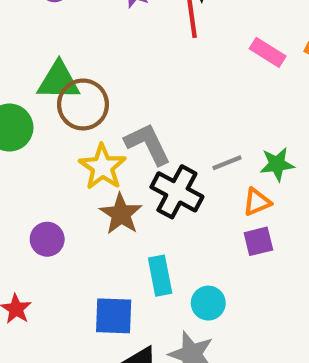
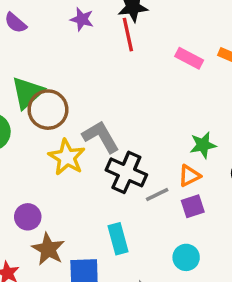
green triangle: (59, 81) -> (28, 93), turned -39
gray line: (227, 163) -> (157, 194), moved
brown star: (121, 214) -> (48, 249), moved
cyan circle: (208, 303) -> (186, 257), moved

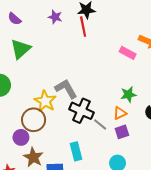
pink rectangle: (189, 58) -> (128, 53), moved
green triangle: (28, 93) -> (21, 49), moved
brown circle: (48, 110) -> (34, 120), moved
gray line: (157, 194) -> (100, 124), turned 64

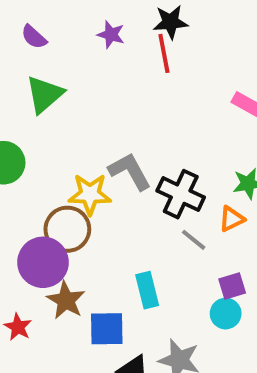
yellow star: (45, 101) -> (90, 194), turned -30
black cross: (81, 111) -> (181, 194), moved
purple square: (122, 132) -> (232, 286), moved
purple circle: (21, 137) -> (43, 262), size x1.6

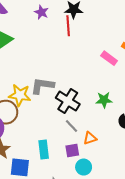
gray L-shape: (130, 171) -> (42, 86), turned -60
orange triangle: (232, 219) -> (90, 138), moved
purple square: (232, 286) -> (72, 151), moved

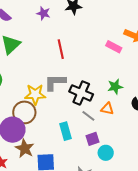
red line: (68, 26) -> (61, 49), moved
orange triangle: (90, 138) -> (107, 109), moved, turned 40
cyan rectangle: (44, 150) -> (65, 131), moved

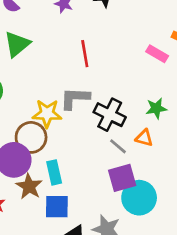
cyan rectangle: (65, 131) -> (54, 172), moved
purple square: (93, 139) -> (122, 178), size x1.5
cyan circle: (106, 153) -> (139, 198), size x1.6

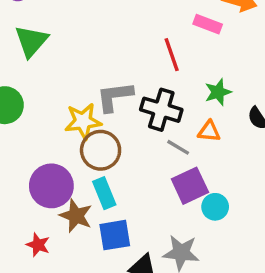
red line: (85, 54) -> (172, 55), moved
brown circle: (31, 137) -> (101, 150), moved
cyan circle: (139, 198) -> (215, 207), size x0.6

